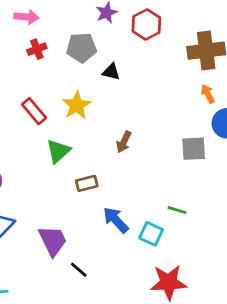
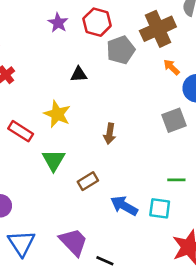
gray pentagon: (82, 48) -> (121, 50), moved

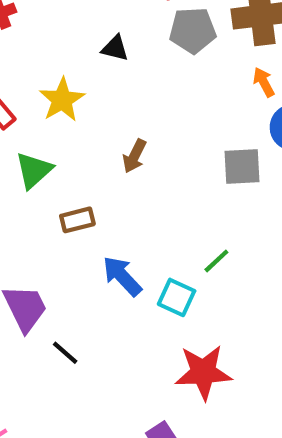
green line: (176, 180) -> (216, 261), turned -60

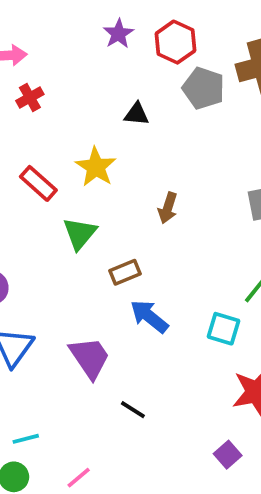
gray pentagon: (193, 30) -> (204, 88), turned 30
blue arrow: (122, 276) -> (149, 316), moved
black line: (65, 353) -> (133, 410), moved

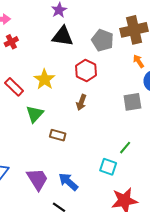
red hexagon: (176, 42) -> (86, 70), moved
black triangle: (136, 114) -> (63, 36), moved, size x1.6
brown rectangle: (125, 272) -> (58, 135), turned 35
blue arrow: (149, 316) -> (68, 182), moved

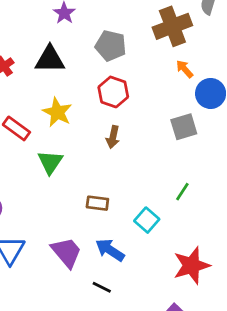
black triangle: (63, 36) -> (50, 59), moved
gray pentagon: (103, 40) -> (111, 46), moved
brown rectangle: (58, 135) -> (97, 203), moved
cyan square: (108, 167) -> (147, 220), moved, turned 30

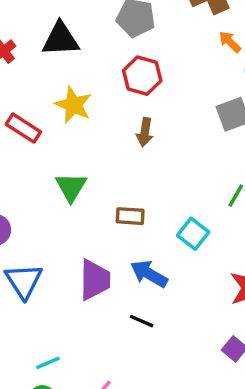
green triangle: (50, 162) -> (71, 187), moved
purple trapezoid: (66, 252) -> (95, 280), turned 44

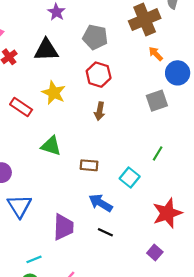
green triangle: (71, 187) -> (51, 146), turned -45
purple trapezoid: (95, 280) -> (63, 227), moved
black line: (142, 321) -> (105, 232), moved

